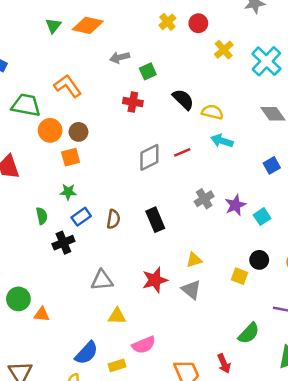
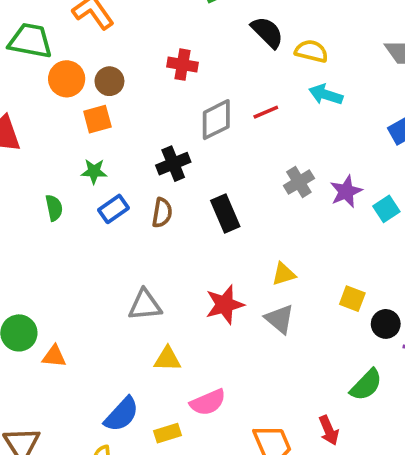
red cross: (133, 102) -> (182, 65), moved
black cross: (63, 243) -> (173, 164), moved
black circle: (259, 260) -> (386, 324), moved

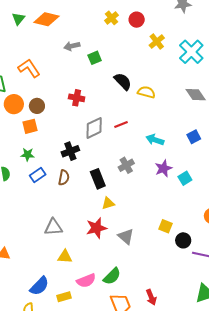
cyan arrow: (326, 95) -> (155, 140), moved
gray cross: (299, 182) -> (126, 165), moved
yellow triangle: (284, 274) -> (108, 203), moved
green semicircle: (366, 385) -> (112, 276), moved

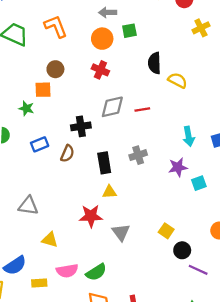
black semicircle: (123, 81) -> (155, 63), turned -150
orange circle: (14, 104) -> (102, 39), moved
cyan arrow: (155, 140) -> (189, 136), moved, turned -132
green star: (27, 154) -> (26, 108), moved
gray triangle: (53, 227) -> (28, 206), moved

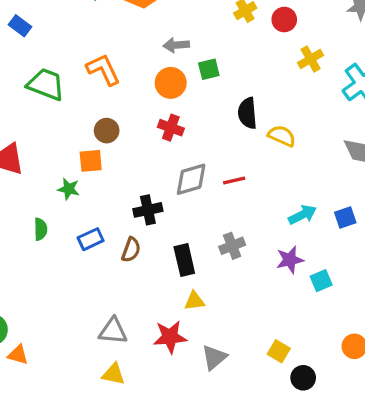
cyan arrow: (189, 136) -> (302, 215), turned -102
gray triangle: (28, 206) -> (113, 331), moved
gray triangle: (121, 232) -> (214, 357), turned 30

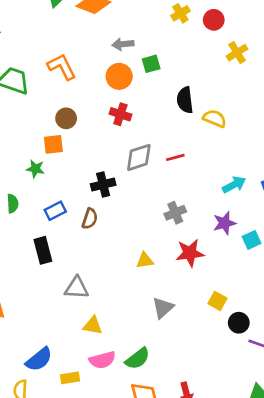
black rectangle: (184, 260) -> (43, 250), moved
red star: (170, 337) -> (190, 253), moved
yellow triangle: (113, 374) -> (93, 326), moved

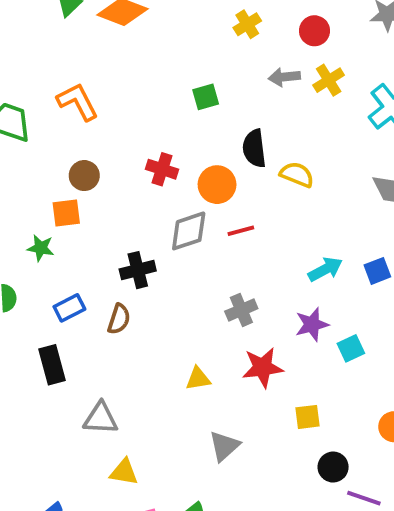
red circle: (214, 20) -> (314, 31), moved
gray arrow: (123, 44) -> (284, 77), moved
orange circle: (119, 76) -> (217, 185), moved
yellow square: (217, 301) -> (307, 417), moved, turned -36

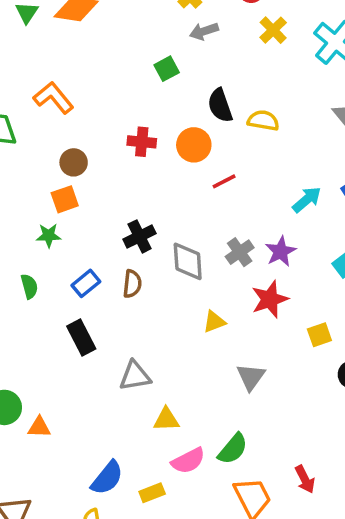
gray arrow: (284, 77) -> (204, 31), moved
gray diamond: (189, 231) -> (188, 261), moved, turned -63
purple star: (312, 324) -> (281, 251), moved

